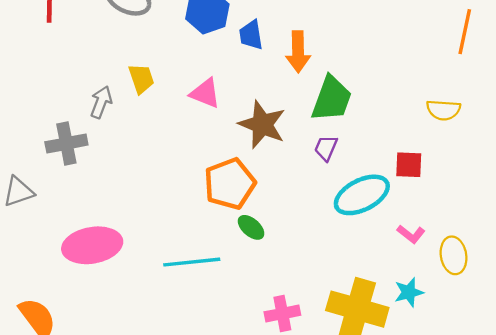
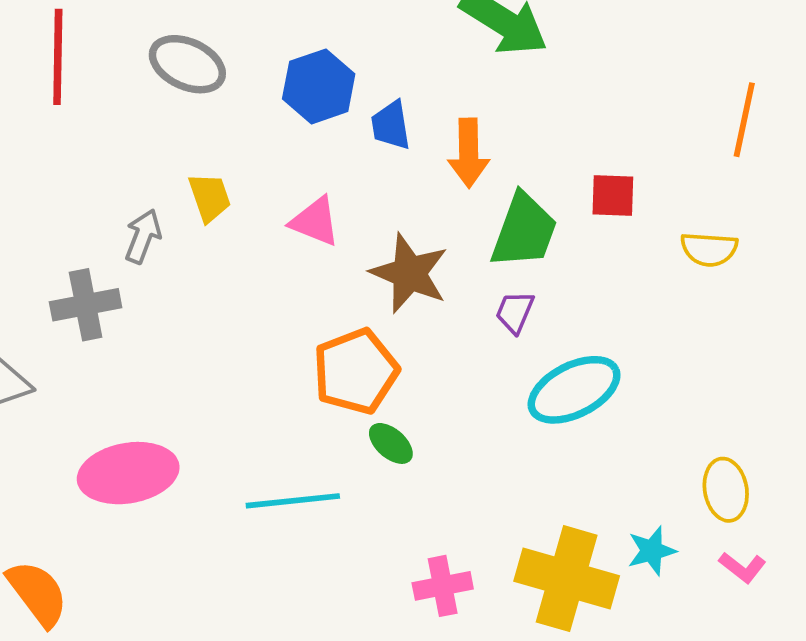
red square: (409, 165) -> (613, 196), moved
pink L-shape: (411, 234) -> (742, 567), moved

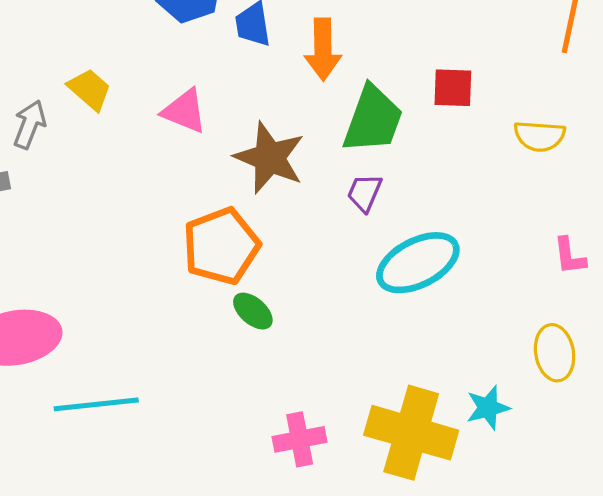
yellow trapezoid: (210, 197) -> (90, 89), turned -30
cyan line: (293, 501) -> (96, 404), moved
pink L-shape: (742, 567) -> (570, 256), moved, turned 45

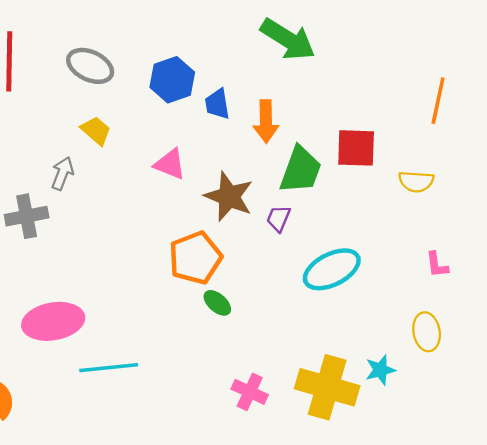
red square: (453, 88) -> (356, 148), size x1.4
yellow trapezoid: (90, 89) -> (96, 131), moved
purple trapezoid: (365, 193) -> (279, 218), moved
pink cross: (300, 439) -> (250, 392), turned 36

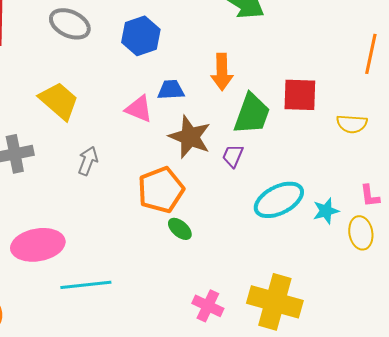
blue trapezoid: (217, 104) -> (171, 90), moved, turned 96
yellow trapezoid: (96, 131) -> (59, 101), moved, size x1.5
gray arrow: (62, 173) -> (88, 161), moved
yellow ellipse: (427, 332) -> (361, 233), moved
cyan star: (380, 370) -> (326, 211), moved

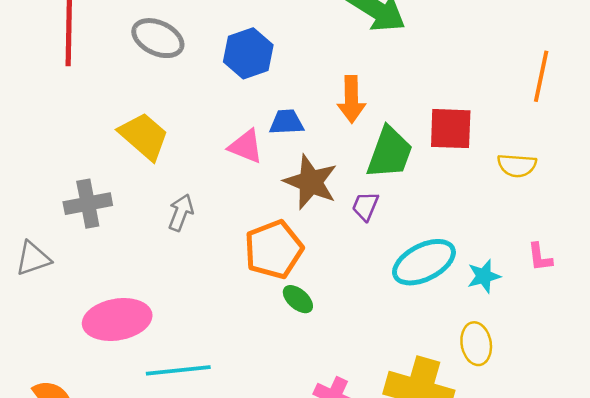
yellow ellipse: (361, 233) -> (476, 344), moved

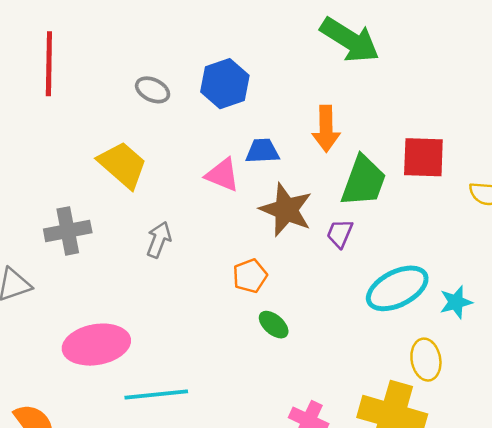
gray ellipse: (158, 38) -> (153, 90), moved, size x0.7
orange pentagon: (274, 249) -> (250, 276), size x0.6
yellow ellipse: (476, 344) -> (426, 360), moved

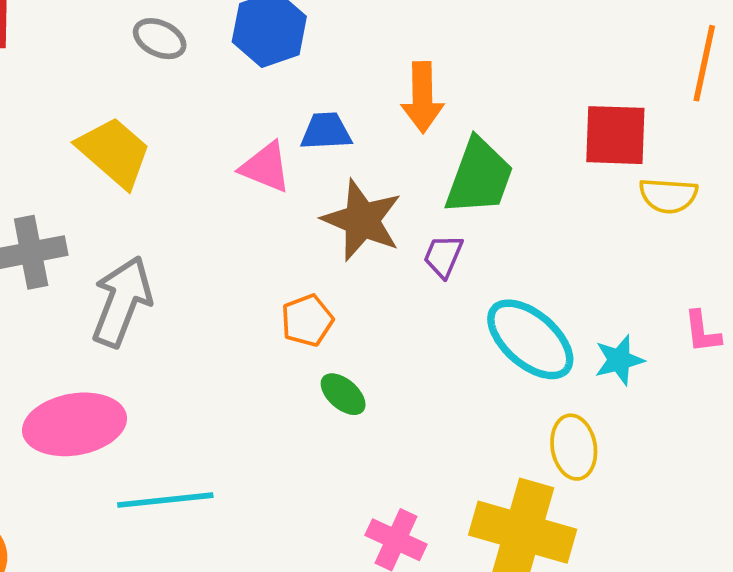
red square: (423, 157) -> (615, 135), moved
gray arrow: (159, 240) -> (122, 301), moved, size x1.6
cyan ellipse: (397, 288) -> (530, 339), turned 68

